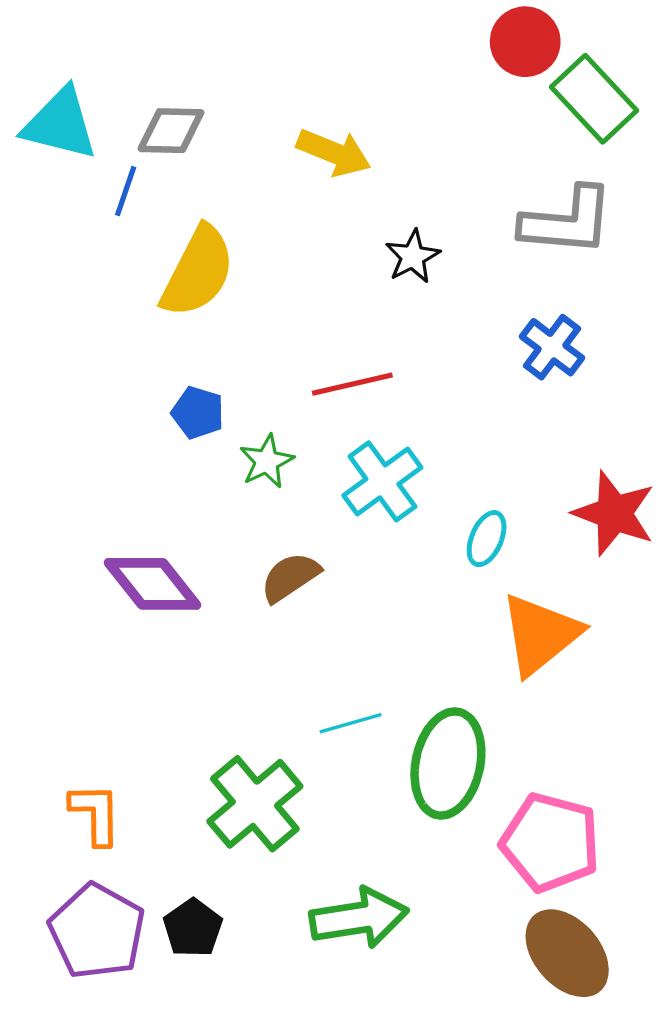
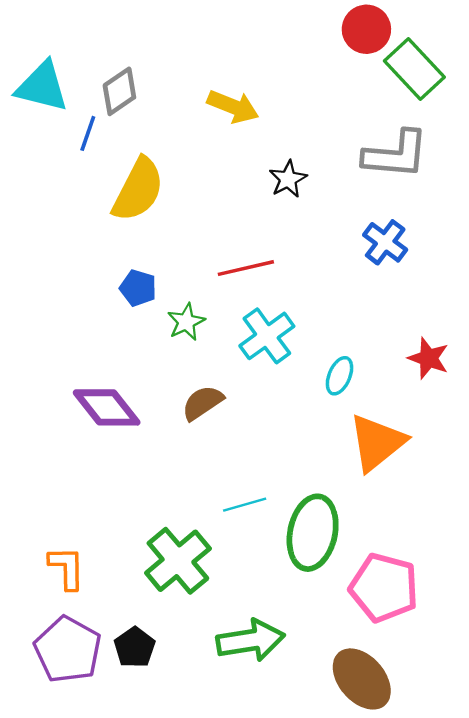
gray diamond: (171, 131) -> (119, 91), turned -36
red star: (614, 513) -> (428, 358), size x0.7
brown ellipse: (567, 953) -> (362, 679), moved

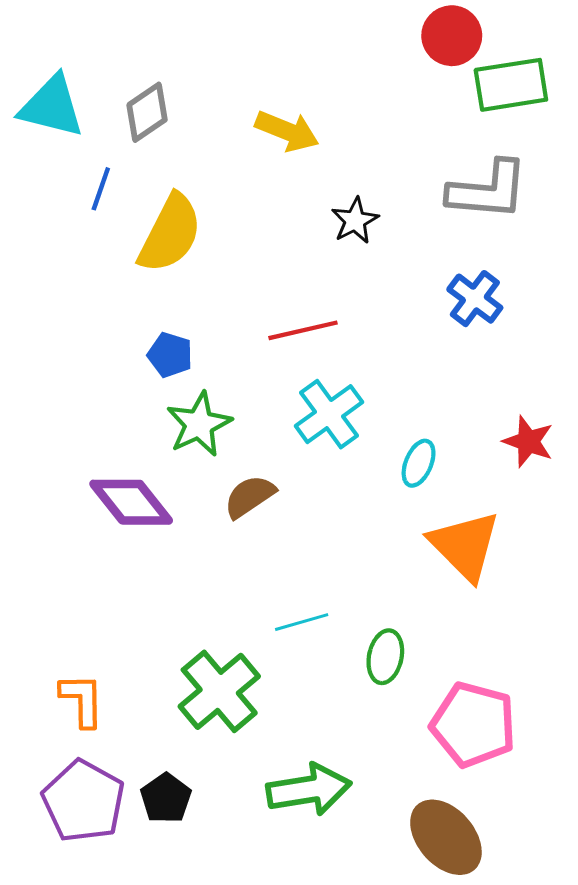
green rectangle: (414, 69) -> (511, 85), turned -56
blue line: (88, 133) -> (101, 189), moved
green star: (186, 322) -> (199, 424), moved, size x1.4
orange triangle: (377, 443) -> (465, 546), turned -36
green ellipse: (313, 533) -> (385, 657), size x0.6

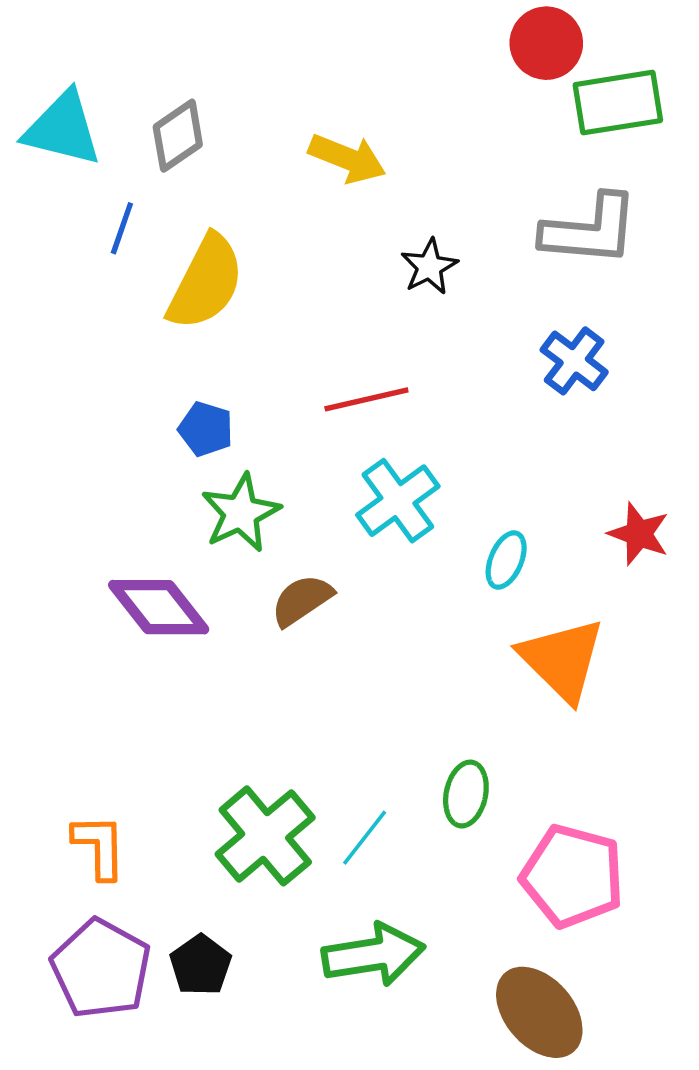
cyan line: (302, 622) -> (365, 838), moved, turned -36

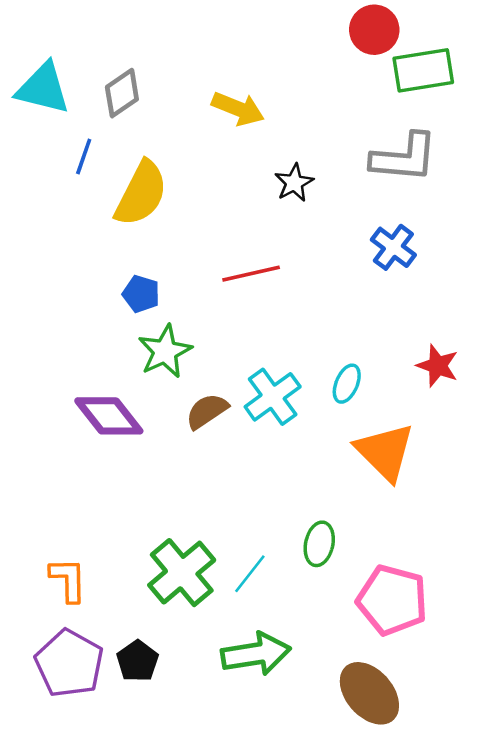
cyan cross: (398, 501) -> (273, 397), moved

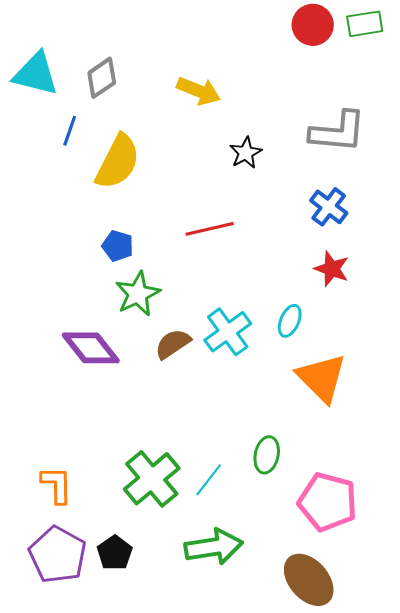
green rectangle: (423, 70) -> (365, 24), moved, size x0.7
red star: (438, 366) -> (332, 269), moved

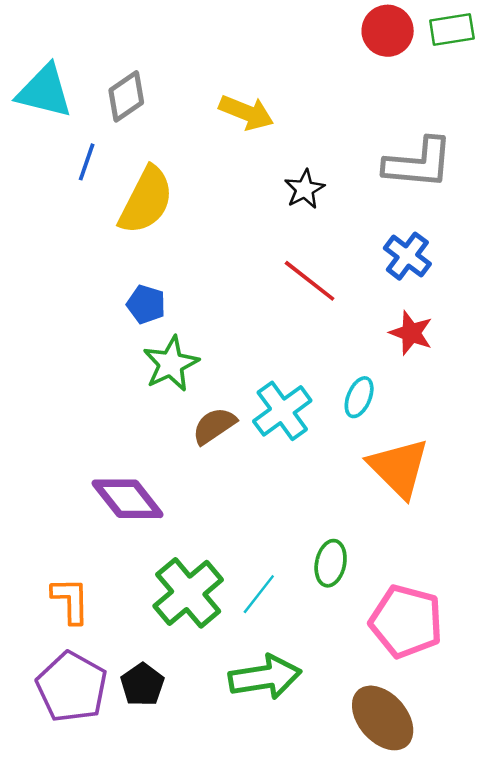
red line: (210, 229) -> (310, 281), moved, turned 51
purple diamond: (91, 348) -> (128, 499), moved

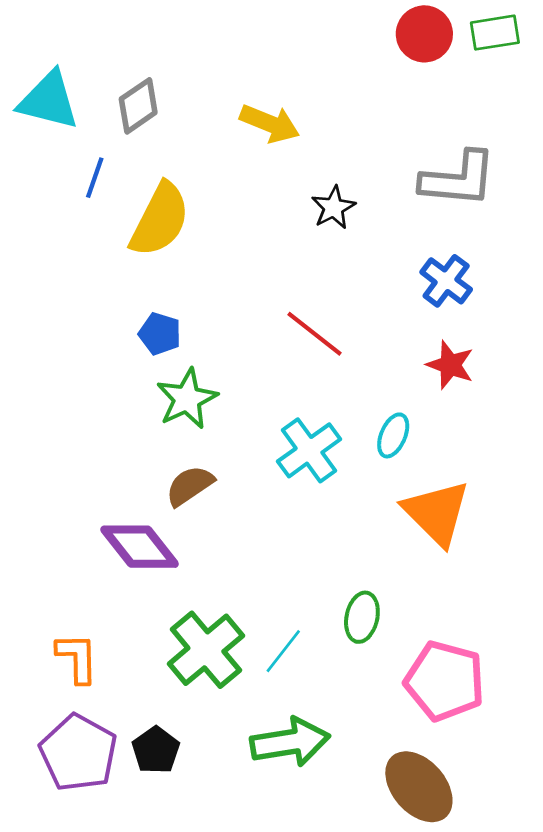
red line: (310, 281) -> (314, 334), moved
brown semicircle: (214, 426) -> (190, 486), moved

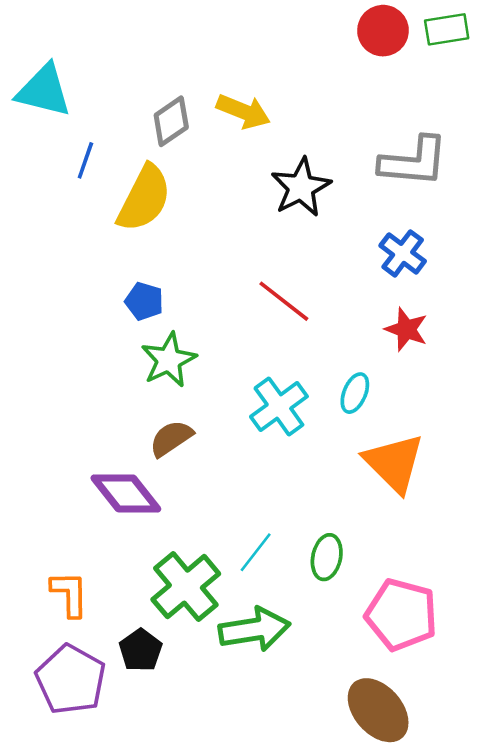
gray diamond: (138, 106) -> (171, 121), moved
black star: (333, 208) -> (301, 187), size x1.5
cyan line: (283, 651) -> (256, 552), moved
green arrow: (290, 742) -> (254, 629), moved
black pentagon: (156, 750) -> (141, 650), moved

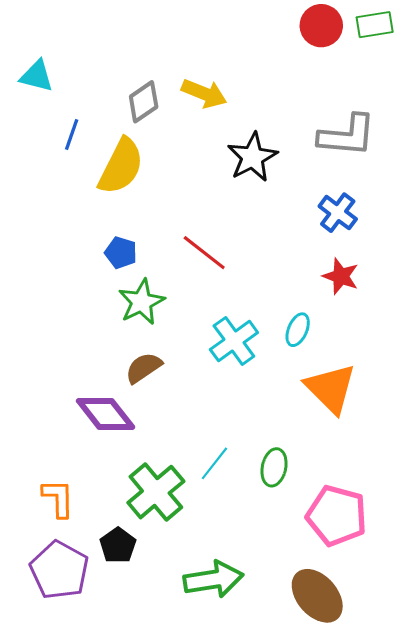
cyan triangle: (44, 91) -> (37, 76), size x0.7
red line: (284, 301) -> (204, 253), moved
green arrow: (254, 629) -> (213, 579), moved

